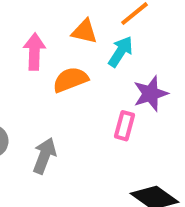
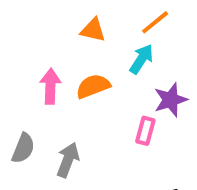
orange triangle: (84, 32) -> (93, 30), moved
pink arrow: (34, 52) -> (50, 86), moved

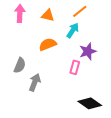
pink arrow: (50, 86) -> (20, 13), moved
gray semicircle: (23, 148) -> (20, 65), moved

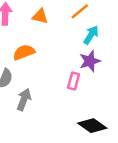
cyan arrow: (73, 30) -> (91, 35), moved
orange semicircle: (48, 44) -> (24, 52), moved

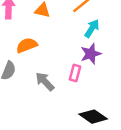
gray arrow: (24, 100) -> (45, 82), moved, turned -65

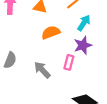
orange semicircle: (27, 45) -> (51, 32), moved

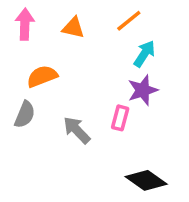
orange semicircle: (51, 32) -> (42, 76), moved

